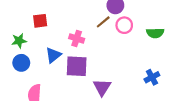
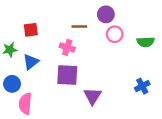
brown line: (103, 22) -> (79, 26), moved, turned 40
blue triangle: (53, 55) -> (31, 62), moved
blue circle: (21, 63) -> (12, 84), moved

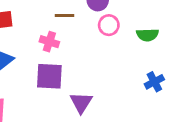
blue cross: (142, 86) -> (154, 82), moved

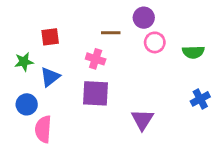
purple triangle: (81, 103) -> (142, 120), moved

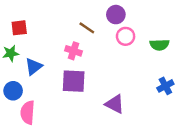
brown line: (111, 33) -> (87, 28), turned 35
red square: (50, 37) -> (19, 28), moved
purple triangle: (142, 120) -> (115, 104), turned -35

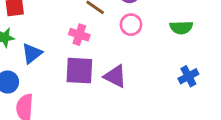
pink circle: (126, 36) -> (131, 25), moved
purple triangle: (115, 104) -> (115, 76), moved

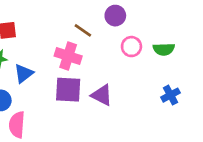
pink circle: (131, 25) -> (131, 47), moved
pink cross: (79, 35) -> (68, 56), size x1.4

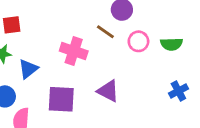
brown line: (83, 30) -> (105, 32), moved
purple square: (68, 90) -> (61, 99), moved

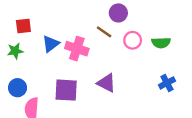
blue triangle: (28, 69) -> (51, 44), moved

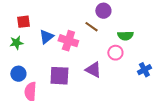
pink circle: (133, 40) -> (115, 53), moved
green semicircle: (161, 43) -> (125, 36), moved

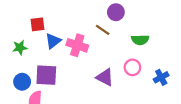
red square: (23, 22) -> (38, 24), moved
pink circle: (115, 53) -> (132, 67), moved
purple square: (59, 76) -> (46, 75), moved

